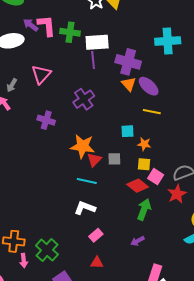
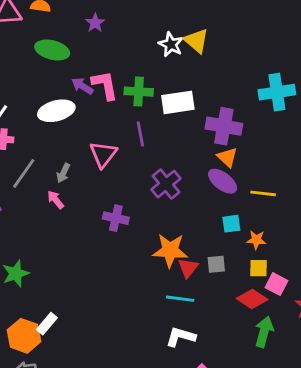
purple line: (93, 60) -> (140, 134), moved
purple ellipse: (149, 86) -> (223, 181), moved

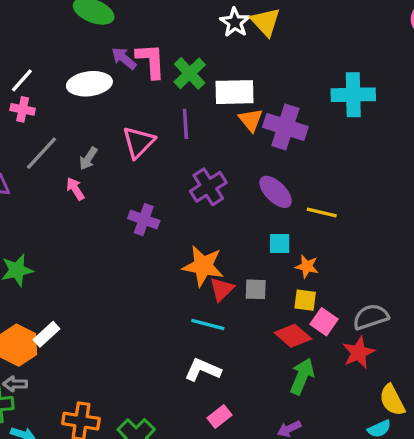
green cross: (139, 92) -> (190, 73), turned 36
orange triangle: (227, 157) -> (251, 120), moved

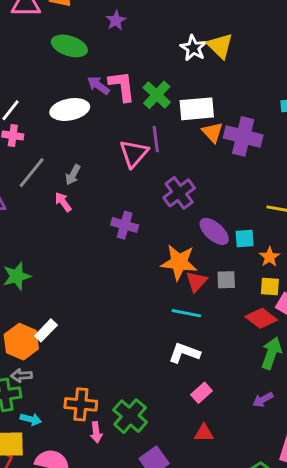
pink triangle: (138, 142) -> (134, 153), moved
purple ellipse: (276, 192) -> (214, 231), moved
orange star: (307, 266) -> (270, 257), turned 30

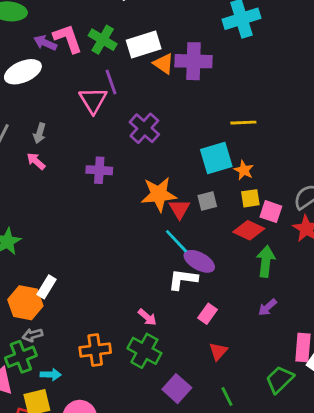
purple ellipse: (214, 231) -> (199, 261), moved
cyan square: (245, 239) -> (216, 158), size x1.6
cyan line: (186, 313) -> (176, 241), turned 48
pink arrow: (96, 432) -> (147, 317), moved, turned -30
red triangle: (204, 433) -> (218, 351), turned -36

